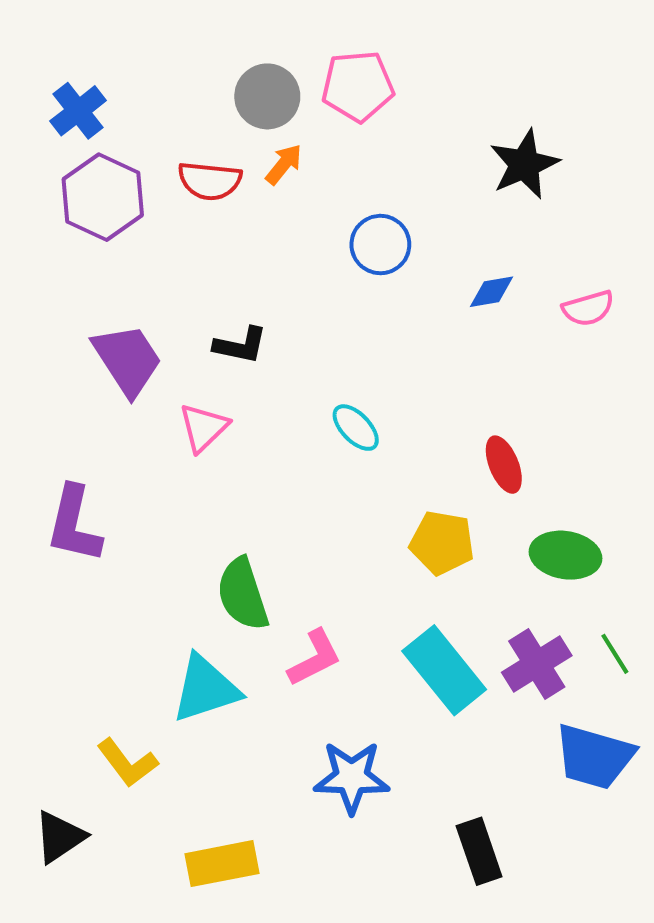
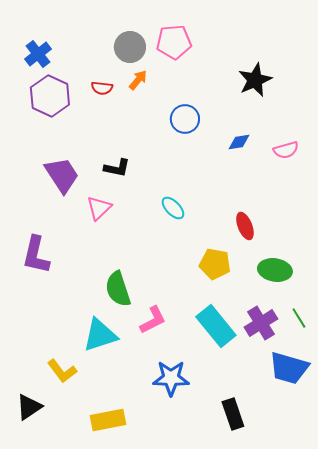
red semicircle: (210, 181) -> (102, 88), size x0.7

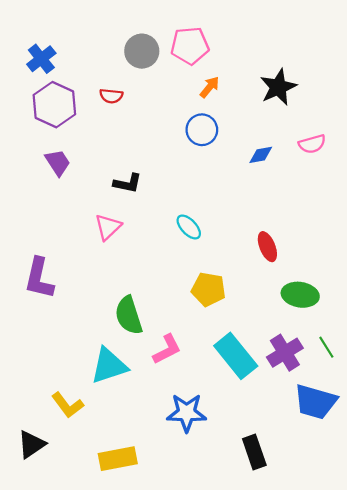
orange arrow: (138, 80) -> (210, 87), moved
pink semicircle: (286, 150) -> (312, 144), moved
purple trapezoid: (62, 175) -> (58, 163), moved, size x0.7
yellow pentagon: (215, 264) -> (208, 289), moved

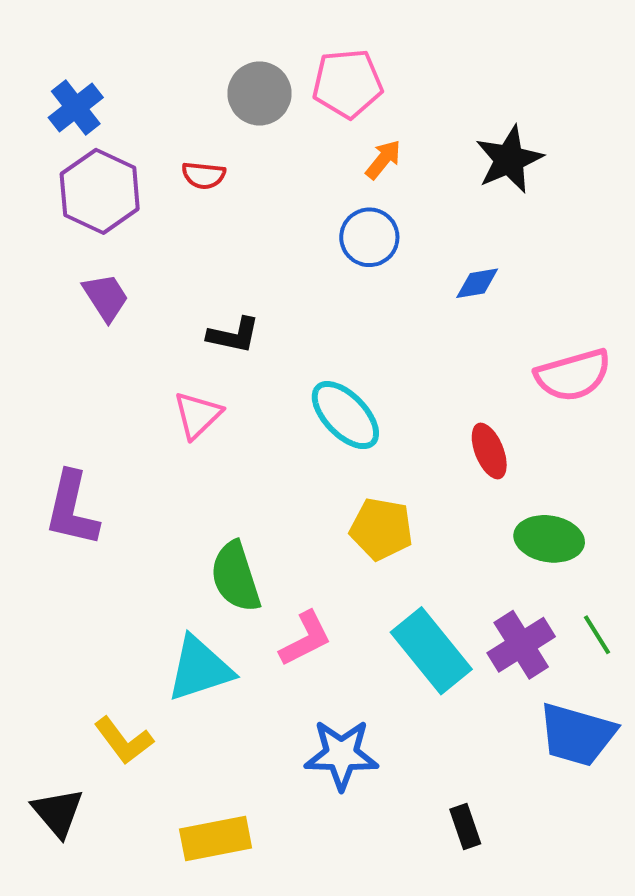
pink semicircle: (312, 144) -> (573, 375), moved, size x1.5
cyan ellipse: (189, 227) -> (345, 415), size x1.5
black triangle: (31, 444) -> (58, 813), turned -36
black rectangle: (254, 452) -> (465, 826), size x0.7

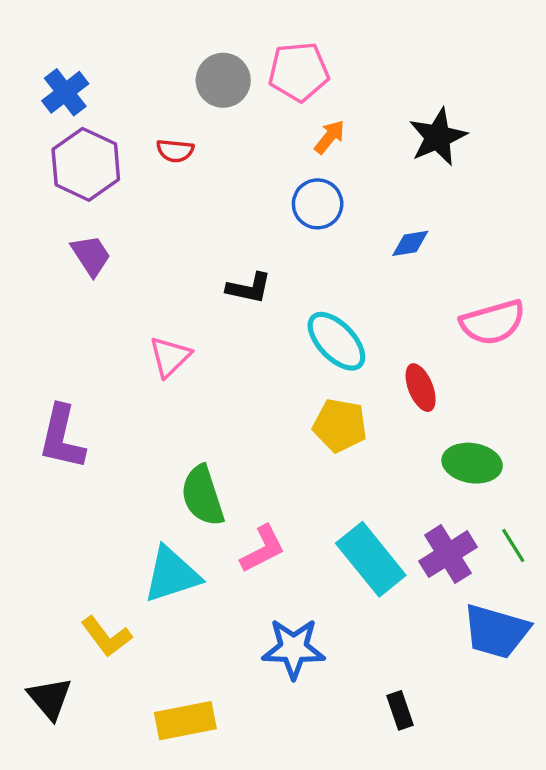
black L-shape: (234, 335) -> (249, 288), moved
cyan ellipse: (345, 415) -> (336, 341), moved
yellow pentagon: (381, 529) -> (340, 425), moved

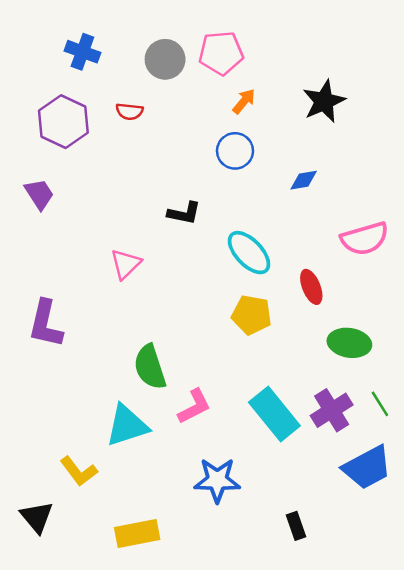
blue cross: (65, 92) -> (82, 52), moved, turned -32
purple trapezoid: (91, 255) -> (39, 194), moved
blue trapezoid: (496, 631) -> (367, 467), turned -44

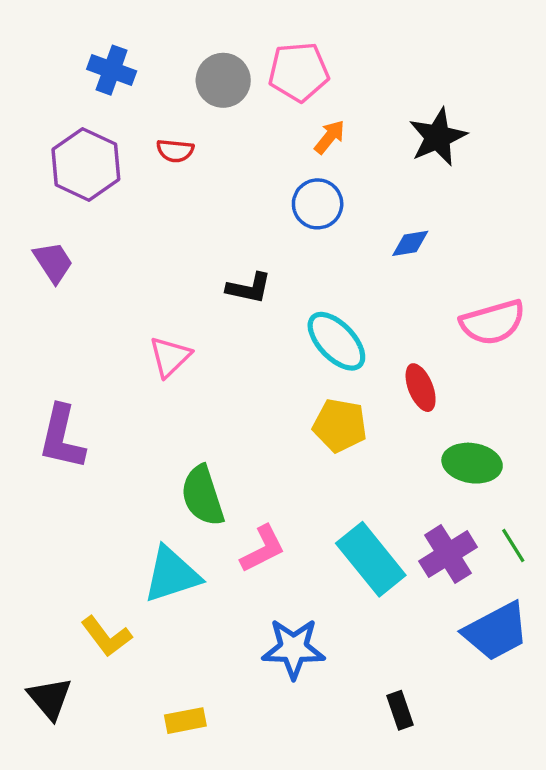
yellow rectangle: (137, 534) -> (185, 721), size x0.7

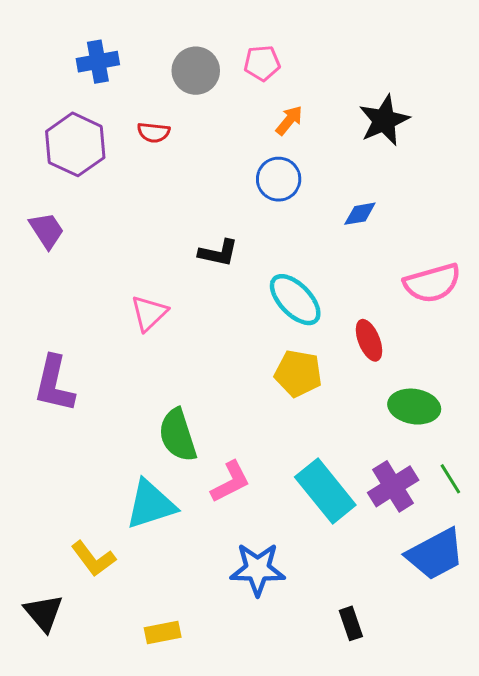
blue cross: (112, 70) -> (98, 62), turned -30
pink pentagon: (299, 72) -> (262, 63), size x0.7

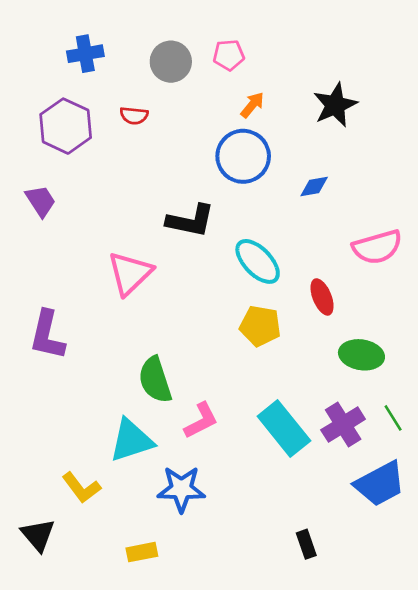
blue circle: (279, 179) -> (243, 156), size x1.4
black L-shape: (218, 253) -> (191, 221), size x1.4
pink triangle: (149, 313) -> (130, 273), size x1.4
blue star: (258, 569) -> (181, 489), moved

